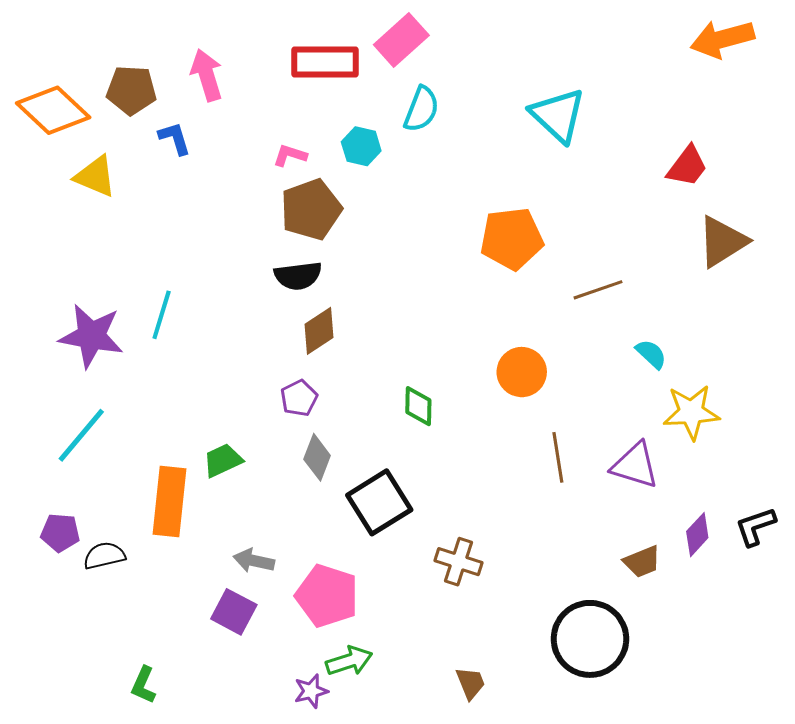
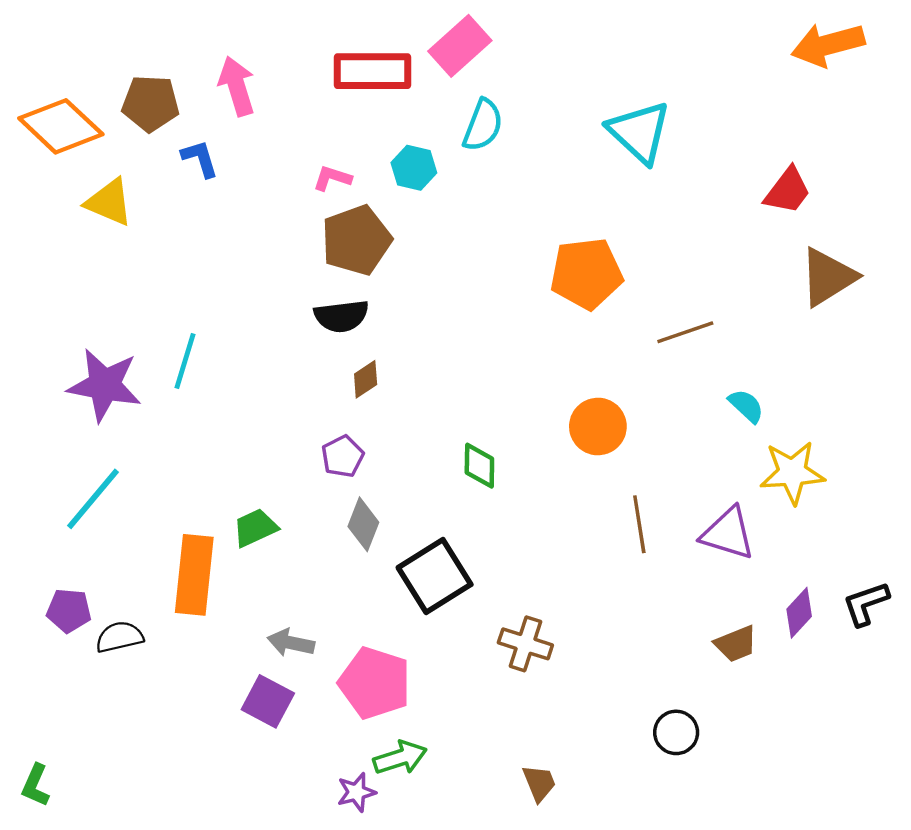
brown diamond: (319, 331) -> (366, 379), size x0.7
black circle: (590, 639) -> (676, 732), size x0.5
green L-shape: (143, 685) -> (35, 785), moved

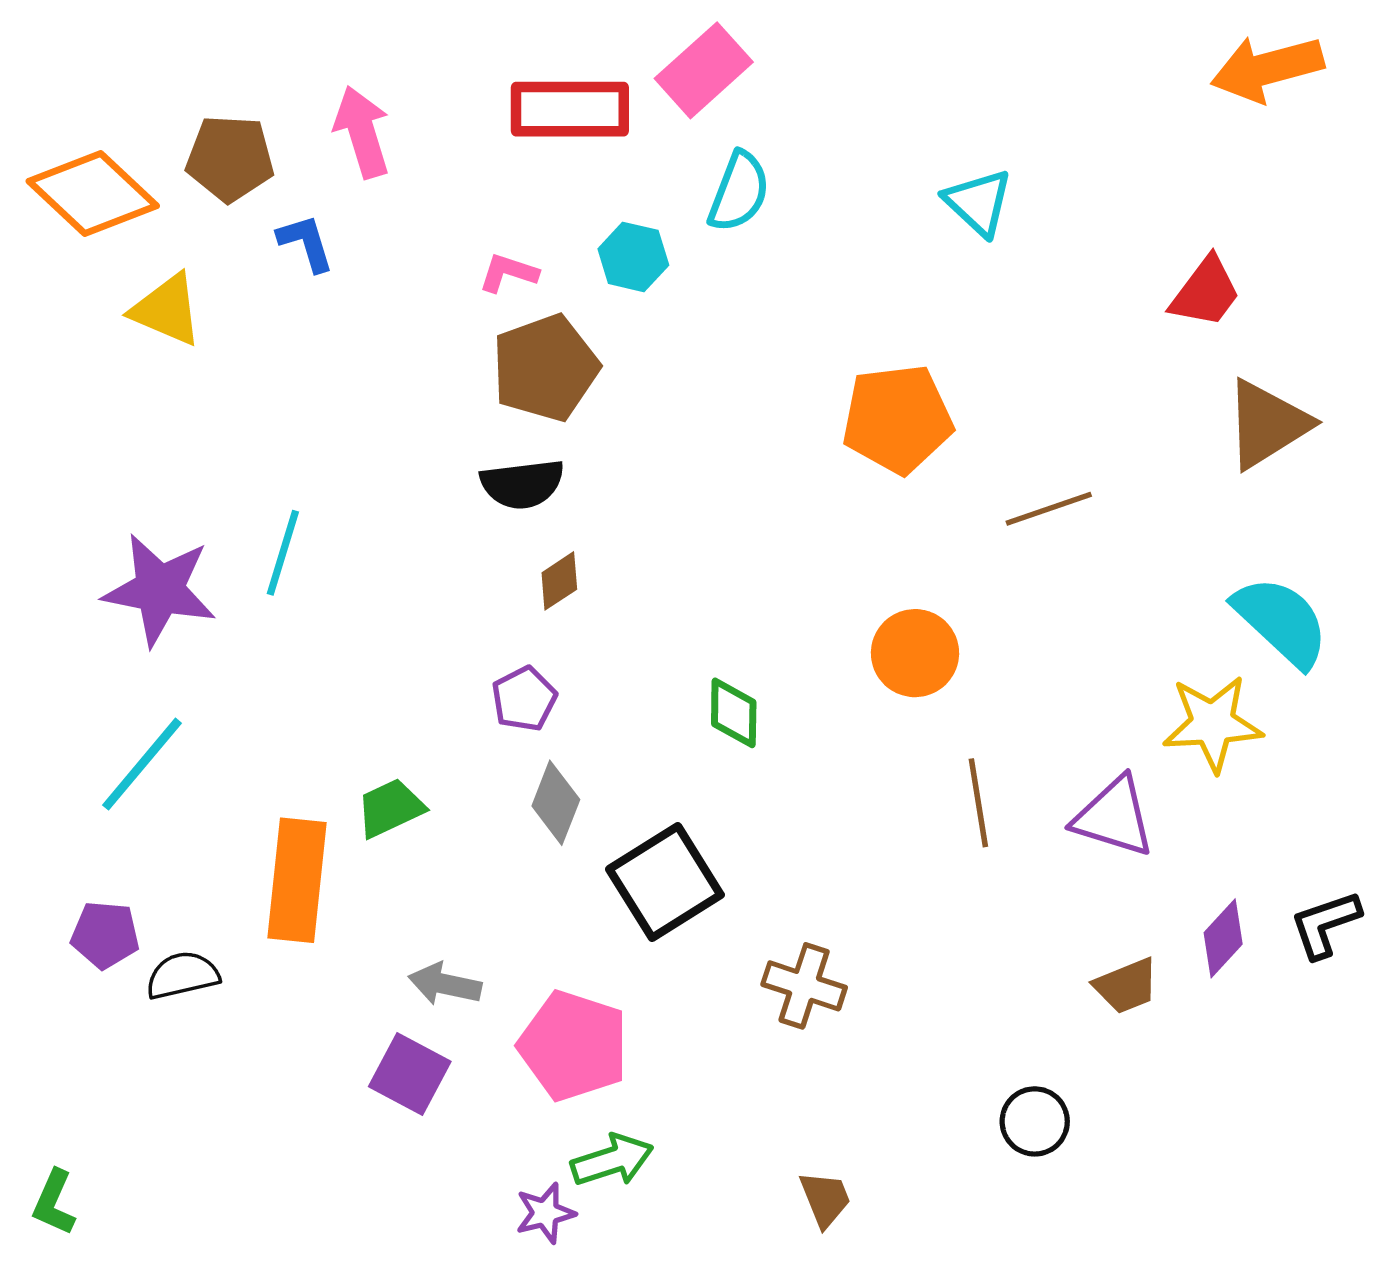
cyan triangle: (639, 132) -> (978, 202), size x0.7
cyan semicircle: (746, 406) -> (1281, 621), moved, size x1.8

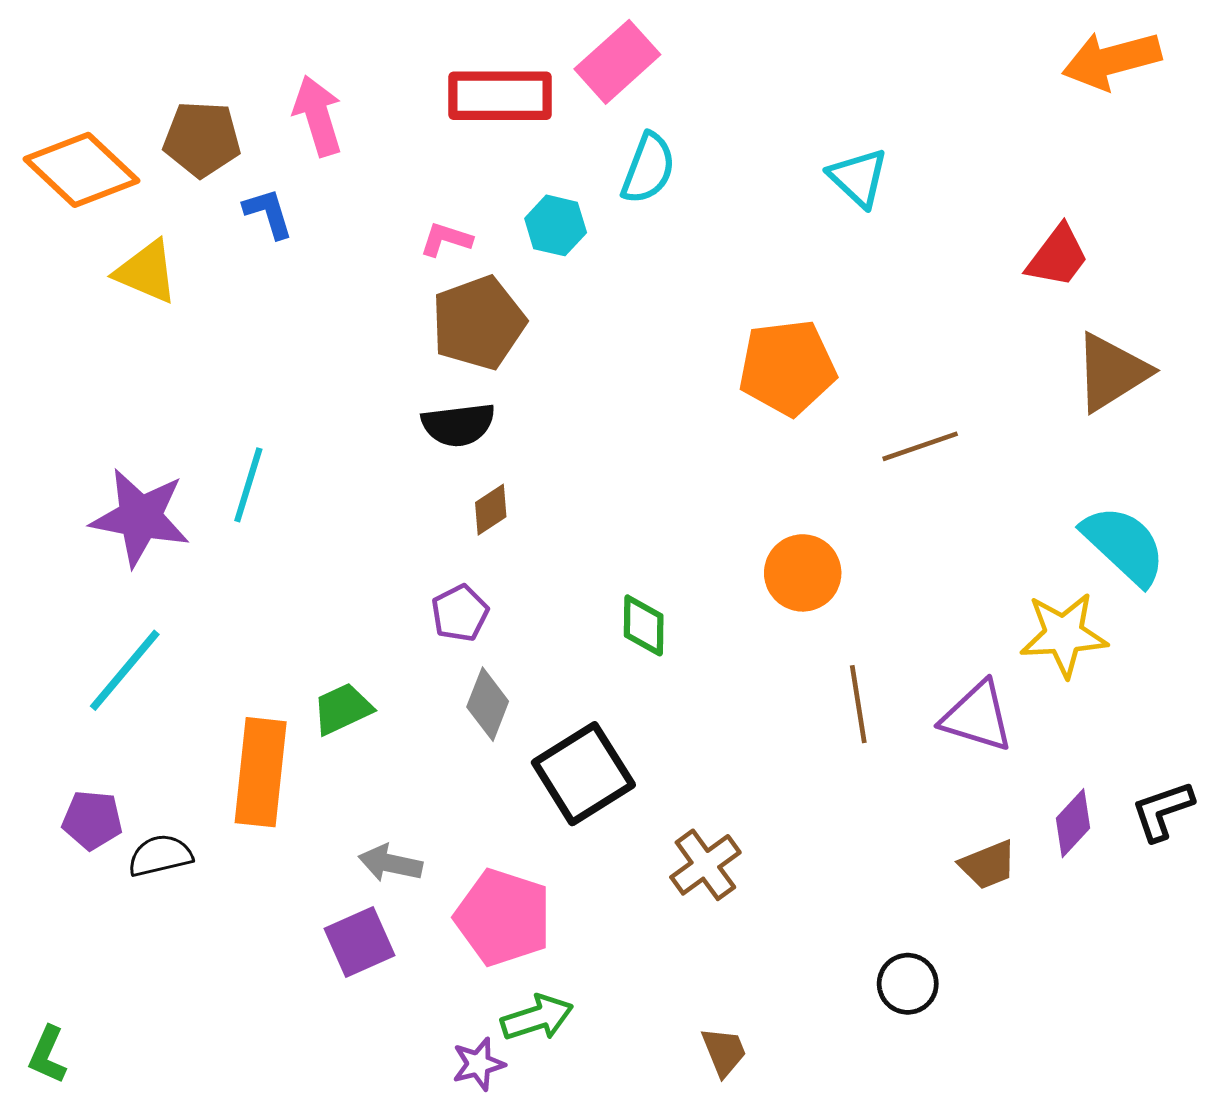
brown cross: (804, 986) -> (705, 865), turned 36
purple square: (410, 1074) -> (359, 942), turned 38

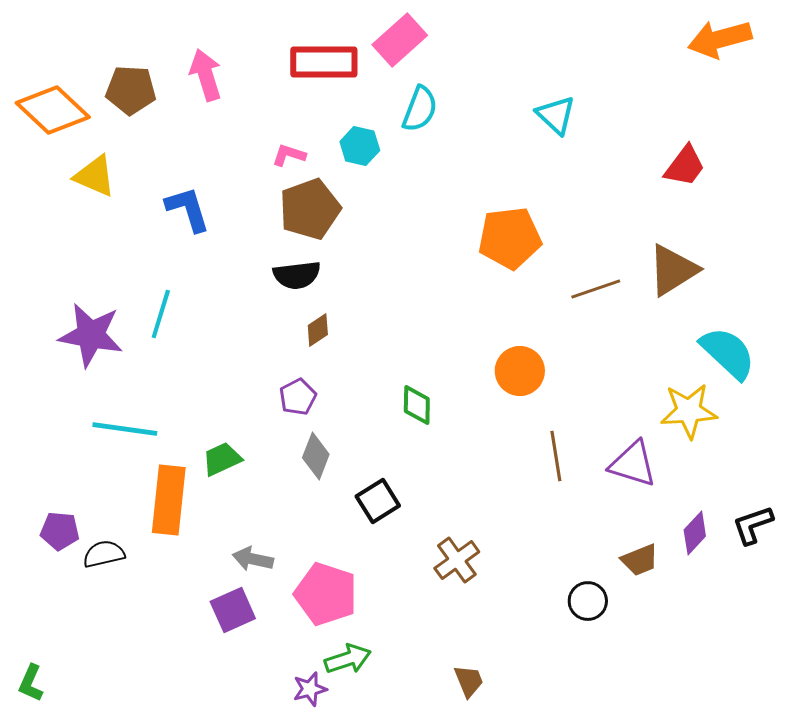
blue L-shape: (268, 213) -> (188, 209), moved, size x1.4
brown triangle: (1112, 372) -> (673, 270), moved
cyan line: (125, 670) -> (125, 429), moved, turned 58
black square: (583, 774) -> (378, 501), size x0.7
black circle: (908, 984) -> (588, 601), moved

